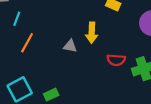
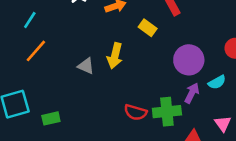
red semicircle: (116, 60) -> (135, 112), moved

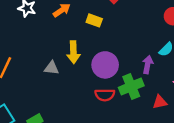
purple circle: (189, 60) -> (105, 65), moved

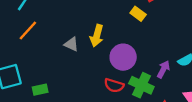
yellow rectangle: (94, 20) -> (138, 14), moved
green cross: (131, 87) -> (141, 85), turned 30

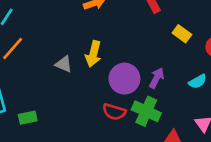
yellow rectangle: (138, 14) -> (182, 34), moved
purple arrow: (163, 69) -> (157, 78), moved

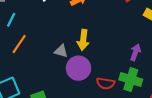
purple circle: (124, 79) -> (78, 68), moved

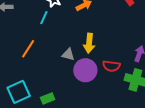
cyan line: (11, 20) -> (44, 18), moved
red semicircle: (106, 83) -> (111, 66), moved

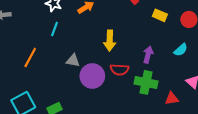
cyan line: (44, 18) -> (55, 29), moved
yellow arrow: (89, 43) -> (110, 41), moved

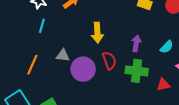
cyan semicircle: (181, 50) -> (167, 47), moved
orange line: (30, 57) -> (32, 65), moved
red semicircle: (119, 70) -> (109, 61), turned -108

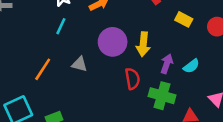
yellow arrow: (97, 33) -> (143, 44), moved
cyan semicircle: (167, 47) -> (191, 66), moved
purple circle: (83, 69) -> (113, 42), moved

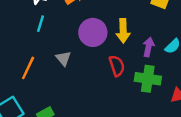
gray triangle: (79, 64) -> (63, 58), turned 42

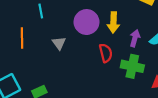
cyan line: (40, 24) -> (41, 11), turned -32
orange line: (28, 68) -> (22, 38), moved, turned -30

